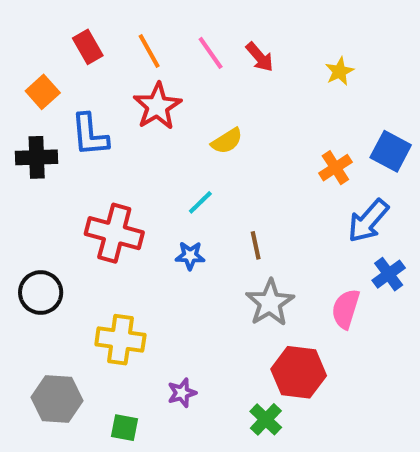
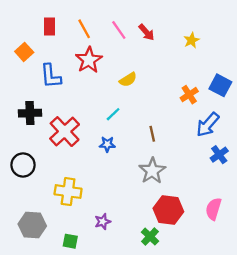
red rectangle: (88, 47) -> (50, 26), turned 30
black cross: (37, 157) -> (30, 113), moved
red cross: (114, 233) -> (65, 132), turned 32
brown line: (256, 245) -> (152, 134), moved
pink semicircle: (346, 309) -> (213, 209), moved

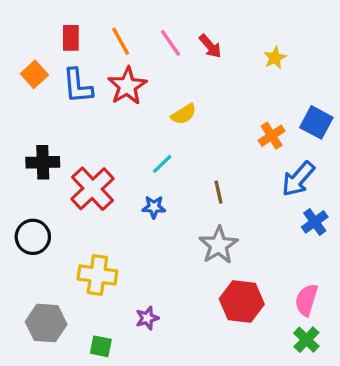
blue L-shape: (51, 76) -> (78, 86), moved
green cross: (150, 237) -> (306, 340), moved

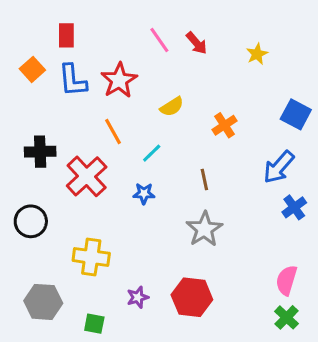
orange line: (121, 41) -> (113, 131), moved
orange cross: (272, 136) -> (224, 125), moved
red hexagon: (242, 302) -> (192, 297), moved

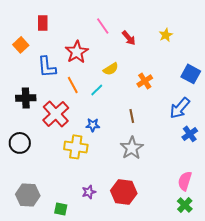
red arrow: (197, 43) -> (129, 38), moved
blue L-shape: (73, 80) -> (47, 67), moved
cyan line: (152, 153) -> (97, 90), moved
yellow cross: (91, 257) -> (76, 147), moved

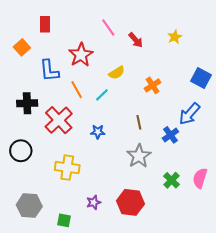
blue cross: (190, 134) -> (170, 135), moved
yellow cross: (76, 147) -> (67, 168), moved
pink semicircle: (185, 181) -> (200, 178), moved
green cross: (185, 205) -> (172, 180), moved

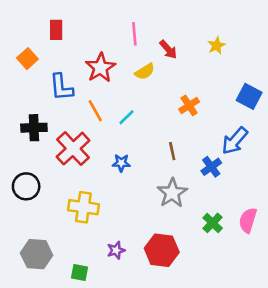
pink line: (108, 27) -> (134, 34), turned 30
yellow semicircle: (117, 73) -> (145, 72), moved

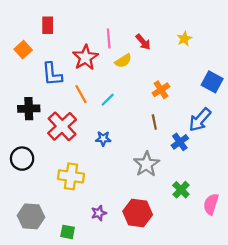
pink line: (134, 34) -> (109, 39), moved
brown line: (172, 151) -> (154, 122), moved
pink semicircle: (248, 220) -> (211, 204), moved

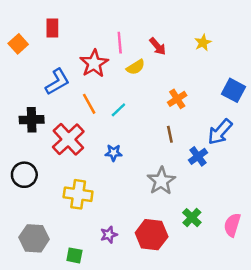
orange square: (23, 50) -> (18, 44), moved
blue L-shape: (52, 74) -> (57, 82), turned -115
green cross: (181, 190) -> (192, 218), moved

